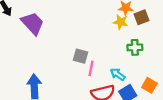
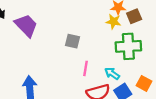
green cross: (135, 47) -> (128, 46), size x1.6
gray square: (80, 56) -> (72, 41), moved

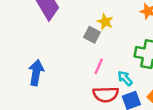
yellow star: (113, 22) -> (105, 22), moved

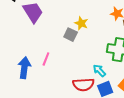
pink line: (99, 66) -> (46, 59), moved

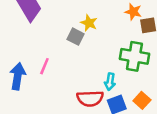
cyan arrow: (99, 71) -> (110, 82), turned -128

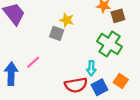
green cross: (134, 56) -> (110, 44), turned 30
pink line: (44, 66) -> (33, 62), turned 32

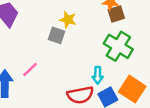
brown square: (118, 16) -> (116, 14), moved
orange square: (121, 81) -> (132, 89), size x1.5

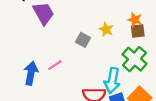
yellow star: (68, 20) -> (106, 29), moved
cyan arrow: (98, 75) -> (112, 81), size x1.6

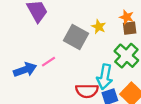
gray square: (83, 40) -> (76, 37), size x1.6
blue arrow: (31, 73) -> (25, 70), turned 60

